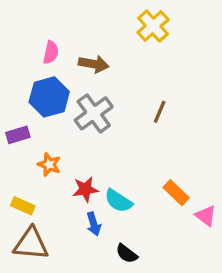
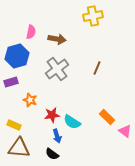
yellow cross: (153, 26) -> (93, 16), turned 30
blue hexagon: (49, 97) -> (17, 56), moved
black semicircle: (127, 254) -> (52, 154), moved

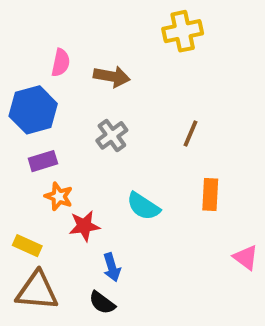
gray cross: (57, 69) -> (112, 135), size x0.7
purple rectangle: (11, 82) -> (43, 161), moved
red star: (52, 115) -> (84, 226), moved
orange rectangle: (107, 117) -> (210, 194), moved, turned 49
cyan semicircle: (72, 122) -> (143, 206), moved

